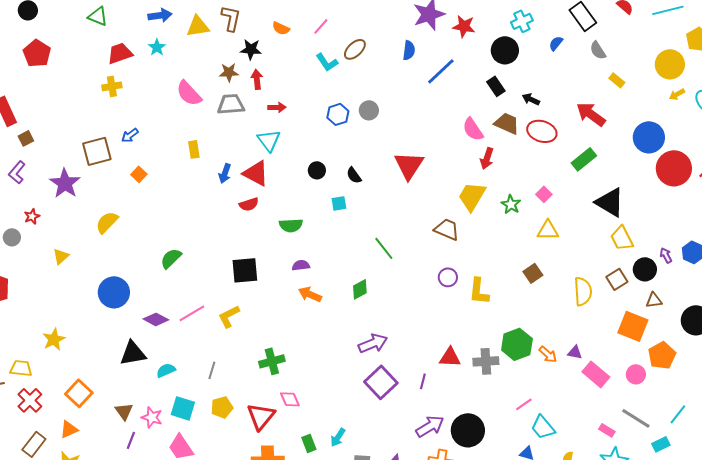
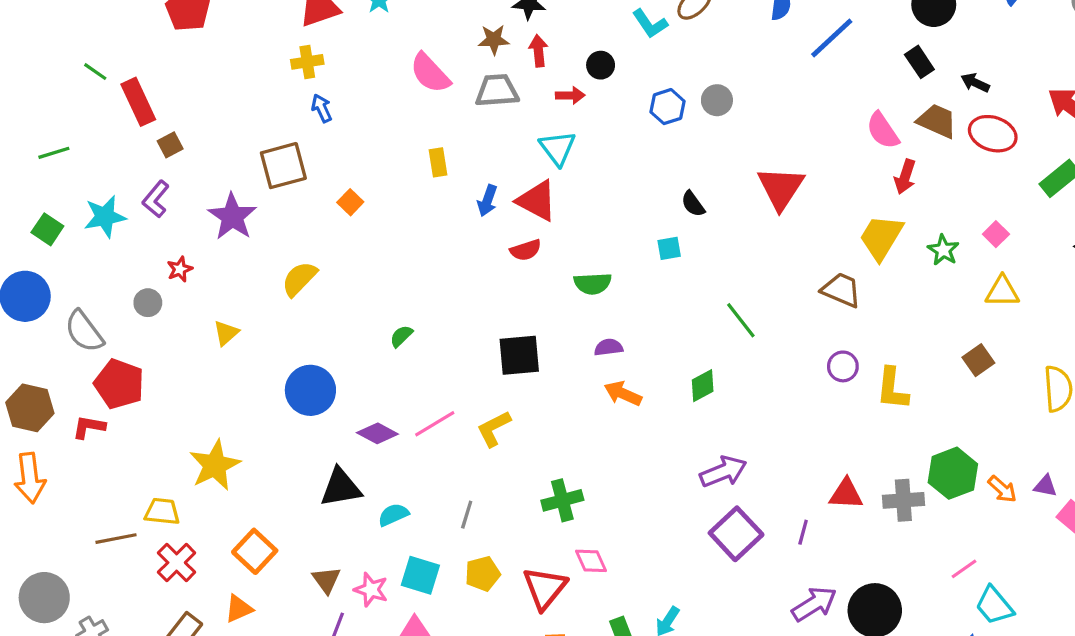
blue arrow: (130, 135) -> (322, 108), moved, turned 102
black circle: (317, 170) -> (601, 65), moved
green semicircle: (171, 258) -> (401, 336), size x0.7
yellow star: (54, 339) -> (215, 465), size x1.4

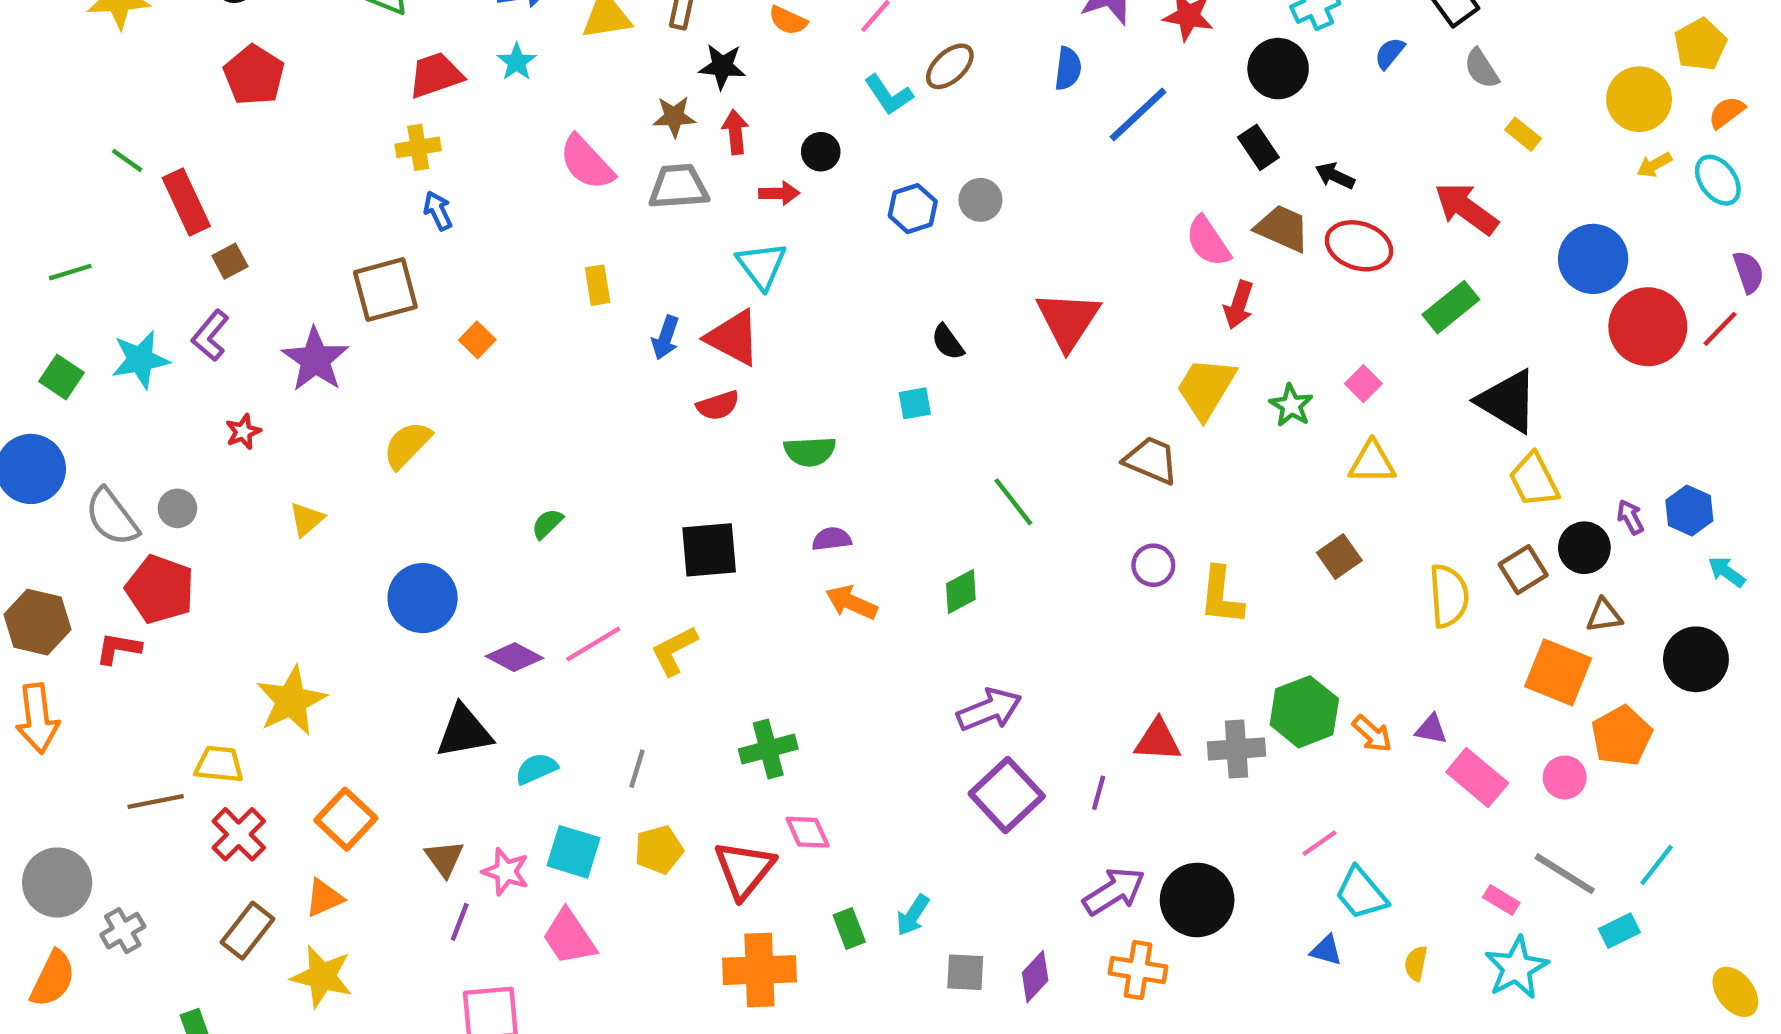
gray circle: (148, 303) -> (177, 508), moved

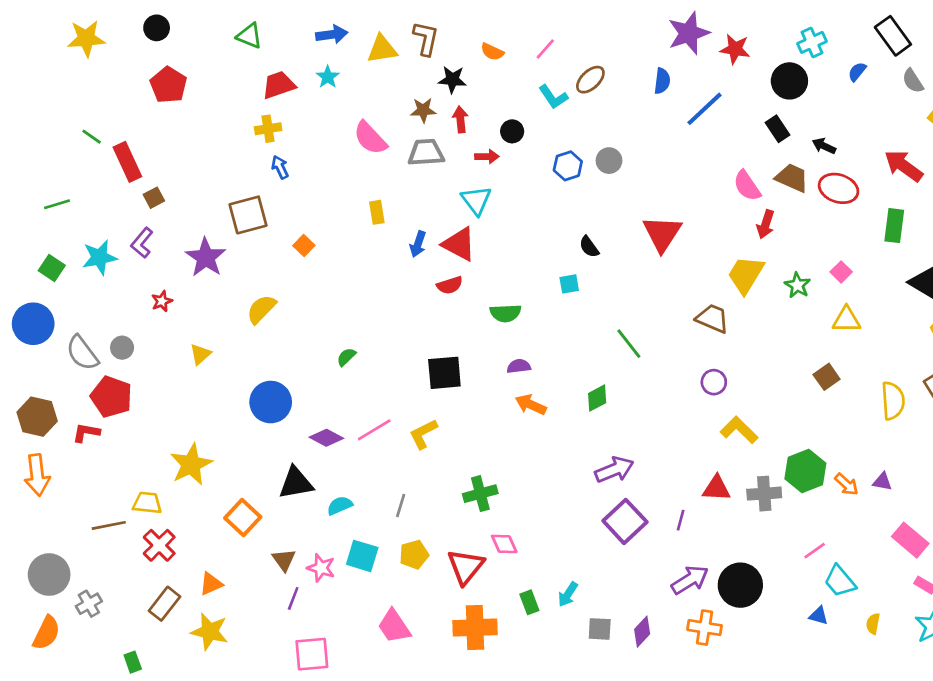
green rectangle: (1451, 307) -> (894, 226), turned -44
yellow L-shape: (1221, 596) -> (739, 430), moved, turned 129
pink rectangle: (1477, 777) -> (910, 540), moved
orange square: (346, 819) -> (243, 517), moved
pink trapezoid: (569, 937) -> (394, 626), moved

